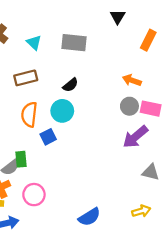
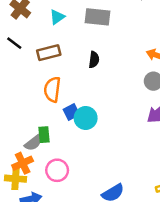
cyan triangle: (34, 43) -> (57, 17), turned 42
black semicircle: (71, 85) -> (94, 60), turned -42
cyan circle: (62, 111) -> (86, 118), moved

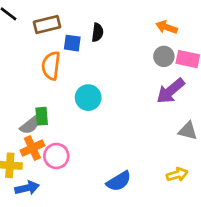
blue square: (71, 112) -> (72, 43), moved, turned 35
orange cross: (23, 163) -> (32, 148), moved

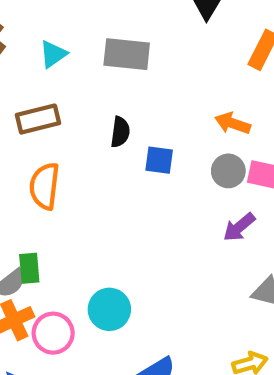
blue square: (72, 43) -> (159, 160), moved
purple arrow: (171, 91) -> (239, 227), size x0.7
cyan circle: (88, 98) -> (109, 309), moved

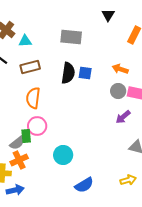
cyan triangle: (53, 54) -> (25, 41), moved, turned 32
black semicircle: (120, 132) -> (68, 73), size x1.5
blue square: (159, 160) -> (85, 73), moved
pink circle: (53, 333) -> (37, 126), moved

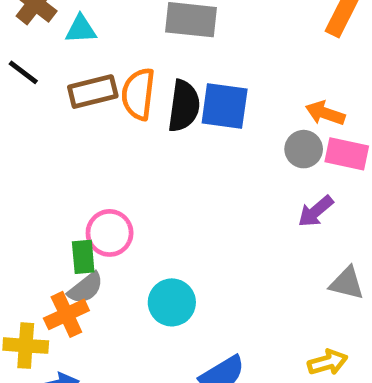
orange arrow: (120, 69) -> (325, 113), moved
blue square: (85, 73) -> (225, 106), size x1.5
orange semicircle: (33, 98) -> (138, 94), moved
gray semicircle: (17, 143) -> (86, 288), moved

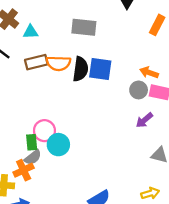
orange semicircle: (138, 94) -> (58, 63), turned -95
cyan circle: (172, 302) -> (58, 145), moved

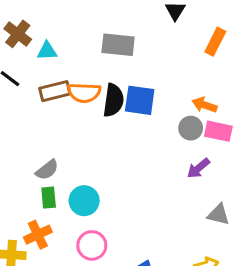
pink circle: (44, 131) -> (92, 245), moved
gray semicircle: (33, 157) -> (47, 170), moved

